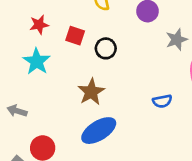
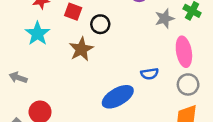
brown star: (91, 92) -> (81, 49), moved
blue ellipse: (99, 131) -> (118, 97), moved

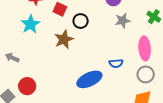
gray star: (165, 19) -> (123, 21), moved

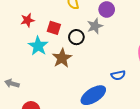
gray star: (123, 21) -> (95, 26), moved
cyan star: (30, 24) -> (38, 46), moved

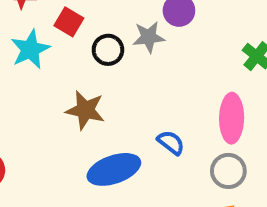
brown star: (62, 58) -> (85, 110), moved, turned 30
blue semicircle: (118, 75) -> (171, 143), turned -144

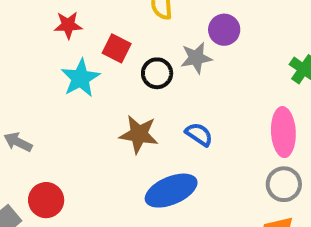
blue semicircle: (171, 143) -> (199, 134), moved

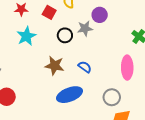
red square: (117, 48) -> (49, 12), moved
gray circle: (284, 184) -> (112, 97), moved

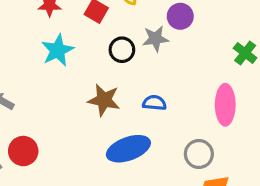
blue semicircle: (85, 67) -> (154, 103), turned -32

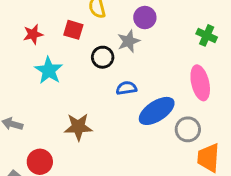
brown star: (104, 100) -> (78, 127), moved
blue semicircle: (154, 103) -> (126, 88), moved
blue ellipse: (128, 149) -> (157, 111), moved

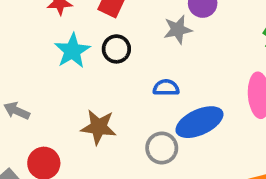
black circle: (103, 57) -> (116, 49), moved
gray circle: (188, 129) -> (162, 148), moved

